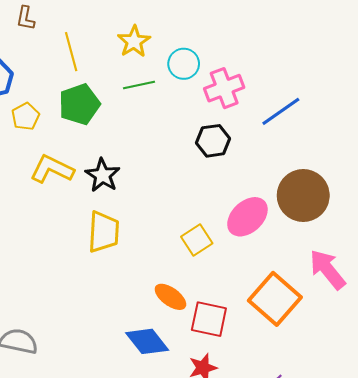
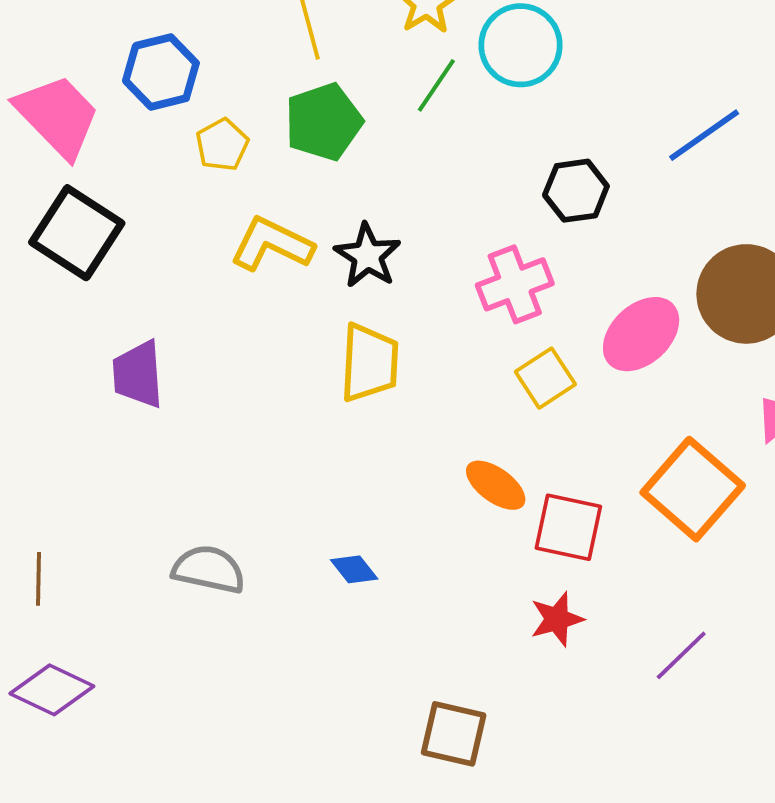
cyan circle: (184, 64) -> (521, 45), size x1.4
green line: (139, 85) -> (436, 85), turned -44
pink cross: (224, 88) -> (515, 284), moved
blue diamond: (147, 341) -> (354, 569), moved, size x0.6

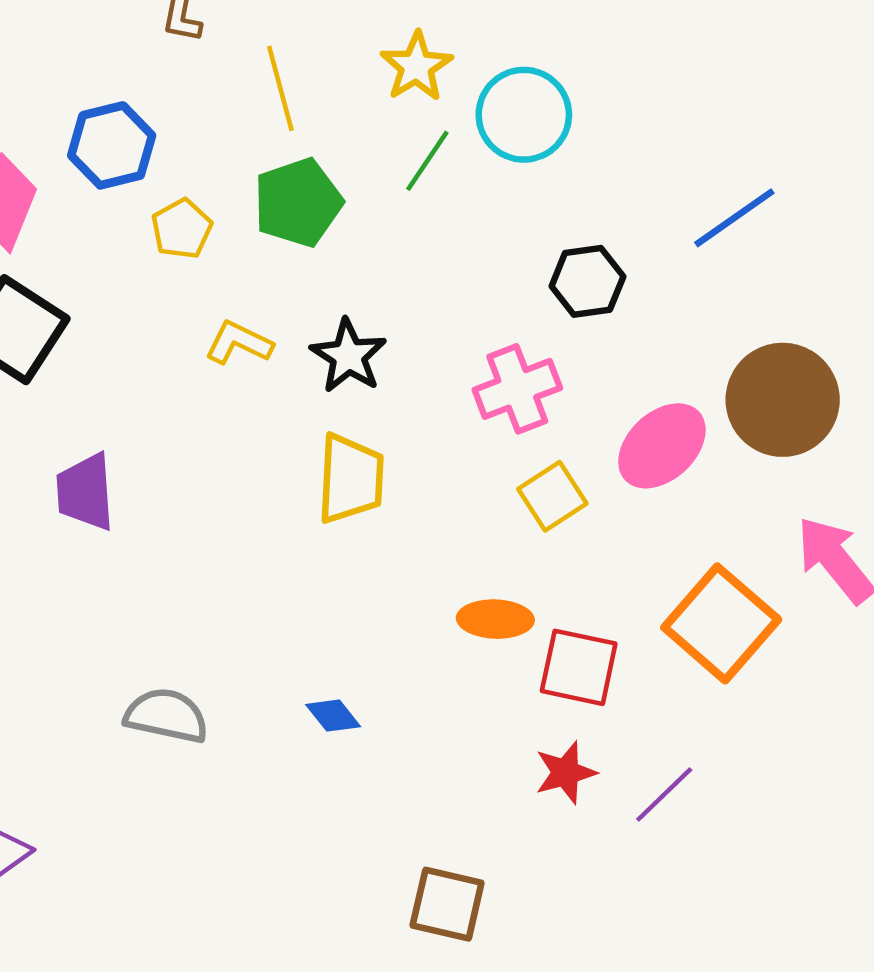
yellow L-shape: (272, 244) -> (239, 343), size x0.7
orange ellipse: (496, 485) -> (495, 619), turned -34
purple line: (681, 655) -> (664, 795), moved

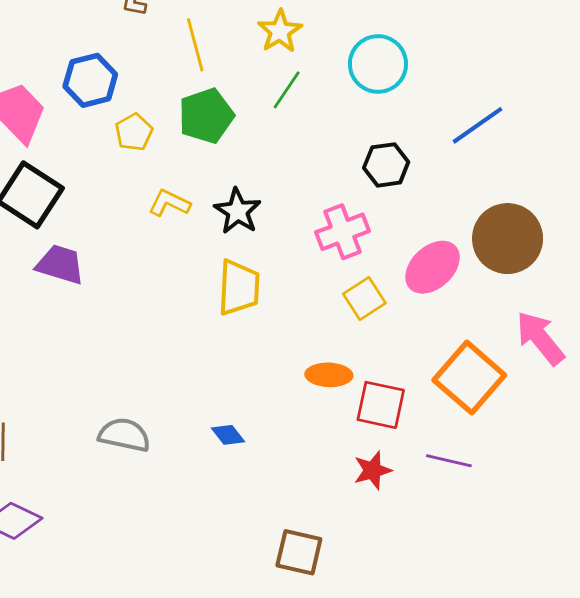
cyan circle: (524, 115) -> (378, 64), moved
purple trapezoid: (85, 492) -> (60, 264), moved, turned 111
purple line: (664, 795) -> (449, 461), moved, turned 57

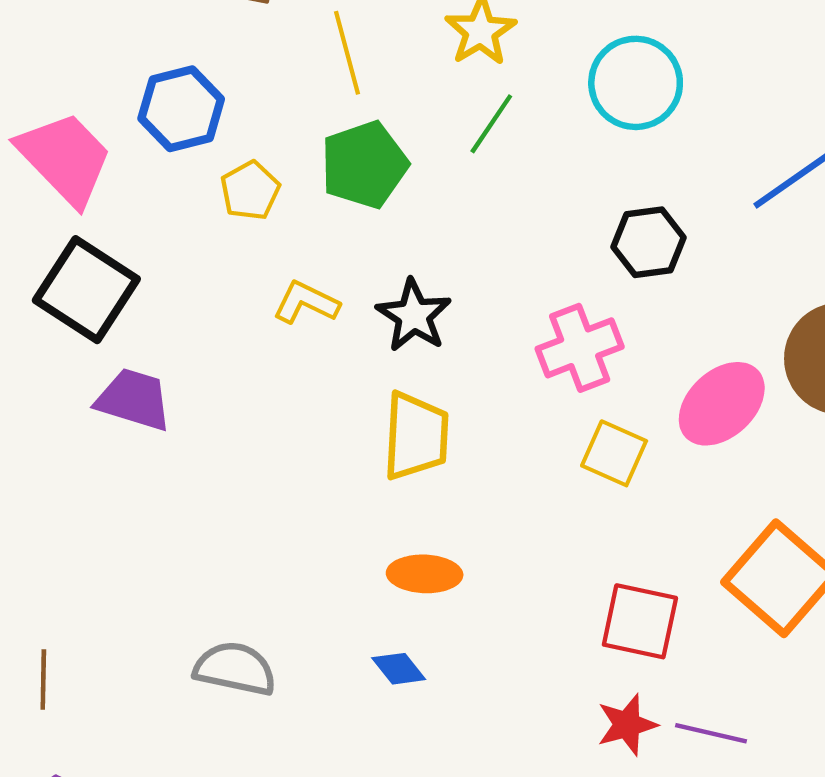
yellow square: (364, 299) -> (614, 453), turned -33
orange ellipse: (329, 375) -> (425, 574), moved
purple line: (449, 461) -> (711, 733), moved

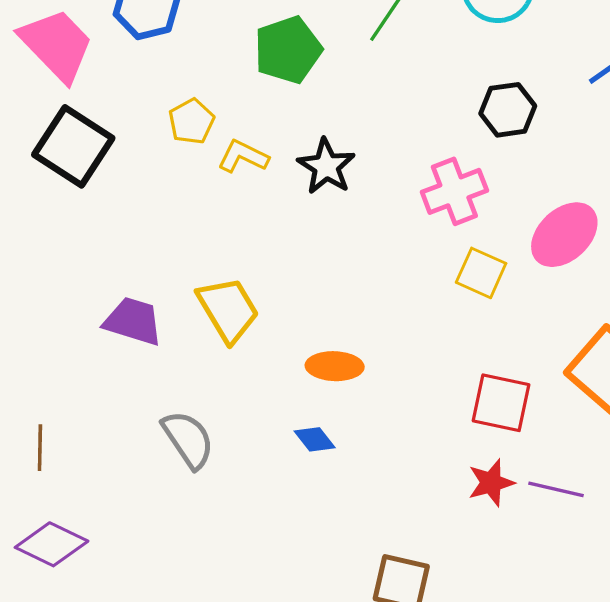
yellow pentagon: (250, 191) -> (191, 121), moved
purple trapezoid: (134, 399) -> (133, 321), moved
yellow trapezoid: (416, 436) -> (228, 310), moved, turned -34
gray semicircle: (235, 669) -> (188, 439), turned 44

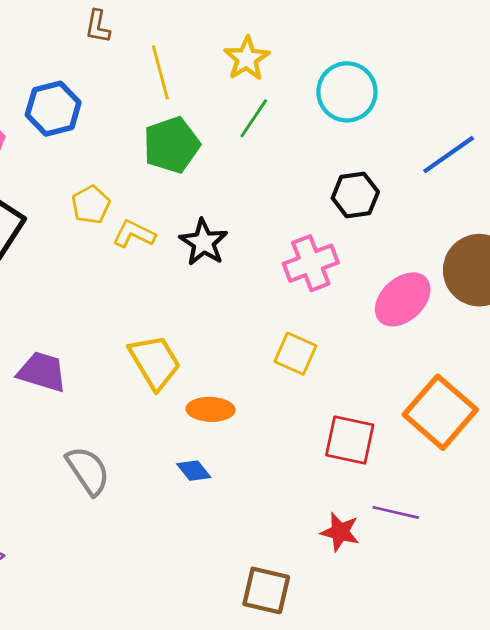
yellow square: (481, 273) -> (295, 354), moved
yellow trapezoid: (228, 310) -> (155, 362), moved
red star: (491, 483) -> (340, 532), moved, turned 30

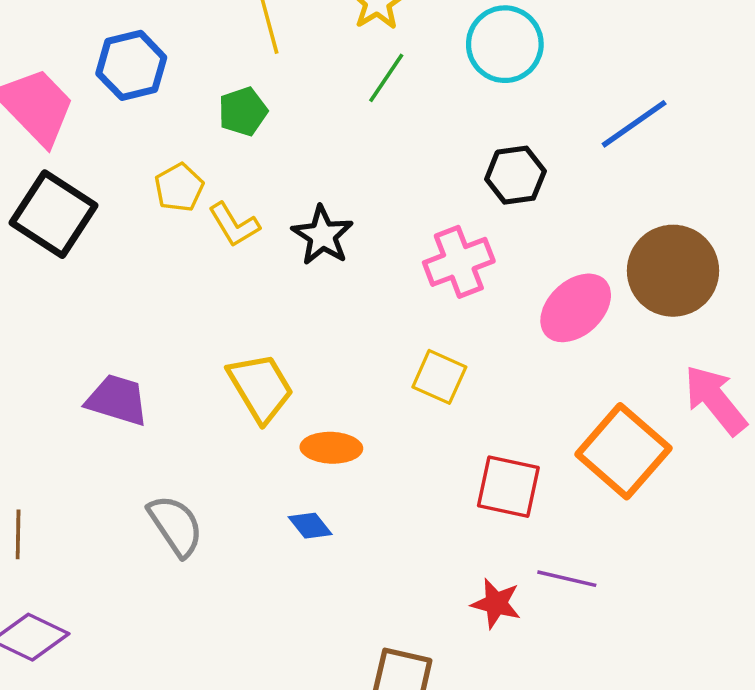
green pentagon: (172, 145) -> (243, 111), moved, size x0.7
yellow L-shape: (134, 234) -> (234, 225), turned -147

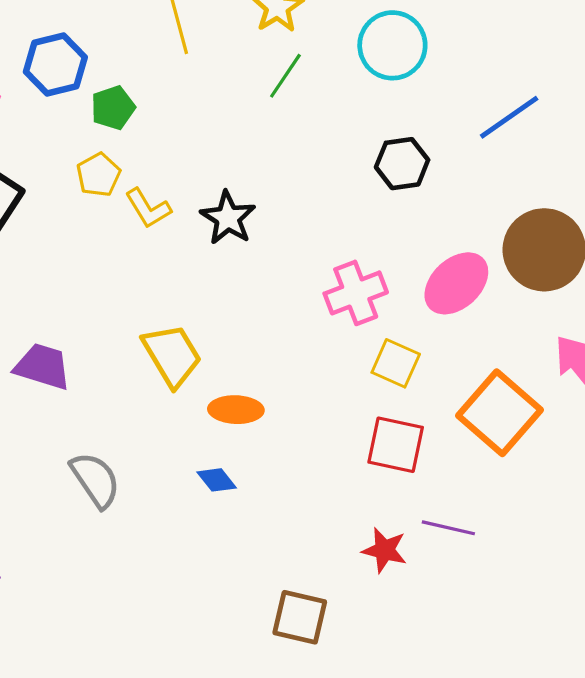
green pentagon: (243, 111) -> (113, 108), moved
pink cross: (459, 262) -> (356, 293), moved
yellow square: (439, 377) -> (396, 363), moved

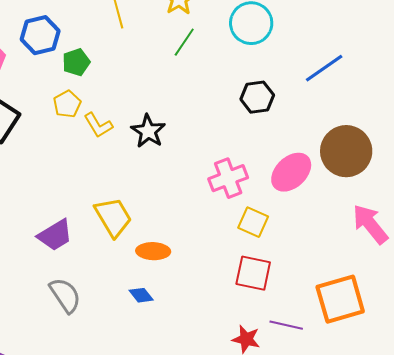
purple trapezoid: (43, 366) -> (55, 235), moved, turned 132
orange square: (499, 413) -> (340, 299), moved, turned 33

